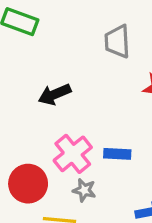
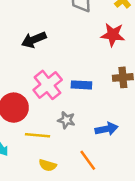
gray star: (84, 190) -> (66, 120), moved

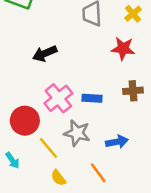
gray star: (66, 120) -> (77, 133), size x1.5
yellow line: (38, 135) -> (48, 148), turned 45
yellow semicircle: (48, 165) -> (58, 178), turned 35

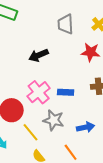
black arrow: (45, 54) -> (39, 55), moved

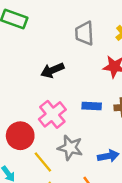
blue rectangle: (66, 92) -> (92, 106), moved

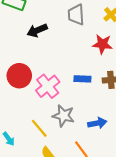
black arrow: (52, 70) -> (37, 30), moved
red circle: (20, 136) -> (19, 76), moved

